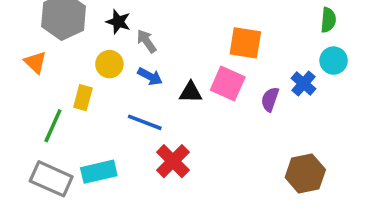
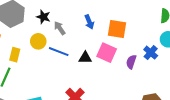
blue arrow: (150, 76) -> (89, 22), moved, turned 40
yellow rectangle: (83, 98) -> (15, 55), moved
blue line: (145, 122) -> (59, 52), moved

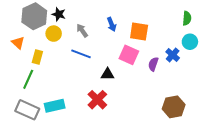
black star: (43, 17) -> (59, 14), moved
yellow circle: (38, 41) -> (54, 34), moved
black triangle: (85, 58) -> (108, 74), moved

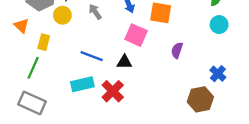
blue line: (81, 54) -> (92, 56), moved
pink square: (129, 55) -> (136, 35), moved
blue cross: (173, 55) -> (218, 74), moved
cyan rectangle: (55, 106) -> (82, 84), moved

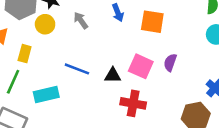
pink square: (136, 35) -> (141, 66), moved
cyan rectangle: (82, 84) -> (46, 94), moved
red cross: (113, 91) -> (133, 103), moved, turned -35

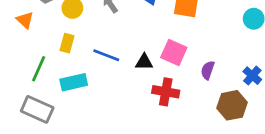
yellow rectangle: (25, 54) -> (67, 43), moved
purple semicircle: (170, 63) -> (208, 70), moved

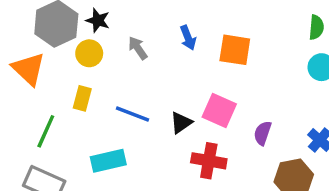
orange triangle: (25, 20) -> (29, 69), size x1.5
black triangle: (144, 62) -> (181, 123), turned -36
cyan rectangle: (74, 82) -> (108, 161), moved

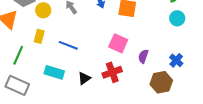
black triangle: (181, 123) -> (84, 78), moved
cyan rectangle: (108, 161) -> (54, 72), turned 30
red cross: (209, 161) -> (112, 72), turned -30

